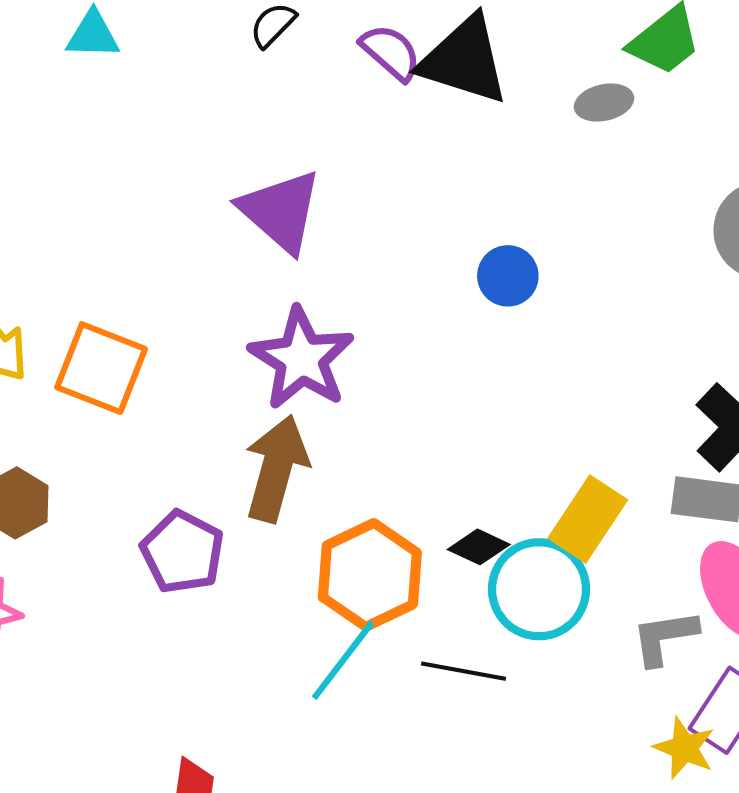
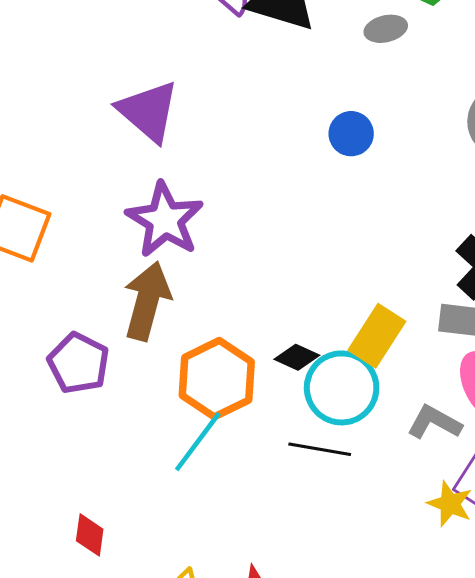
blue circle: (508, 276) -> (351, 134), moved
gray L-shape: (665, 637) -> (434, 422), turned 38
black line: (463, 671) -> (320, 449), moved

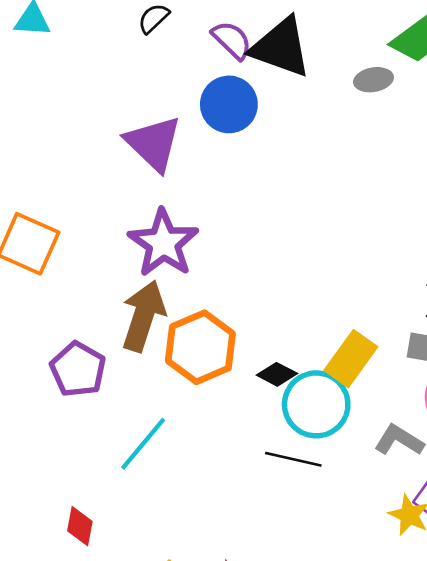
blue circle: (351, 134) -> (229, 104), moved, size x1.4
orange hexagon: (217, 379) -> (200, 347), moved
cyan line: (198, 442) -> (143, 444), moved

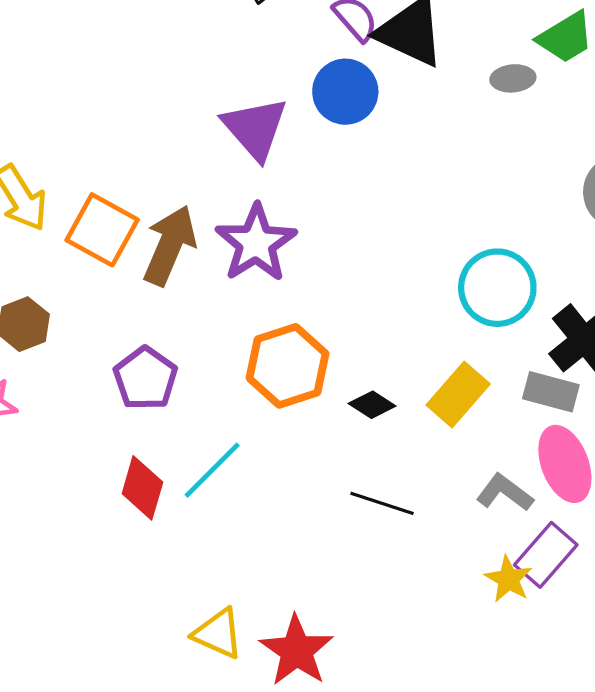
brown arrow: (143, 316) -> (170, 245), moved
cyan circle: (316, 404) -> (497, 288), moved
red diamond: (80, 526) -> (142, 488), moved, size x1.4

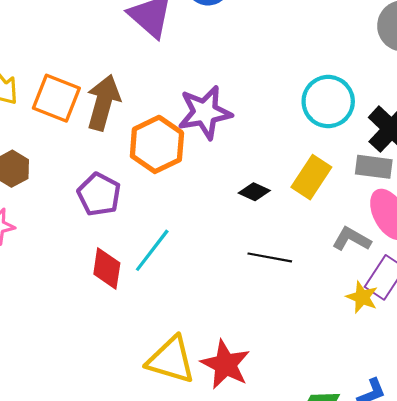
purple star: (256, 243) -> (205, 112), moved, turned 30
orange hexagon: (288, 366) -> (157, 144), moved
yellow triangle: (218, 633) -> (171, 360), size x1.4

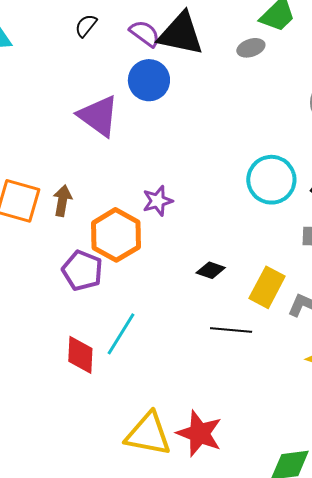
brown arrow: (103, 102) -> (62, 201), size x0.6
purple star: (205, 112) -> (158, 201), size x0.6
yellow rectangle: (311, 177) -> (267, 287), moved
purple pentagon: (99, 194) -> (82, 270), moved

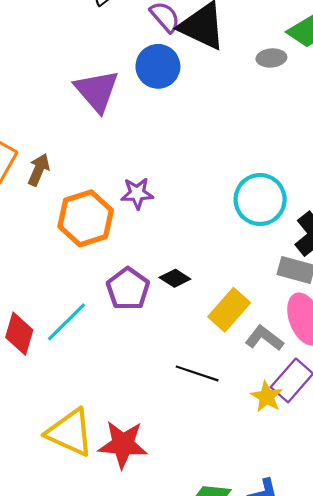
purple pentagon: (82, 270) -> (128, 289), moved
black line: (231, 330) -> (197, 373), moved
red star: (199, 434) -> (123, 444), turned -30

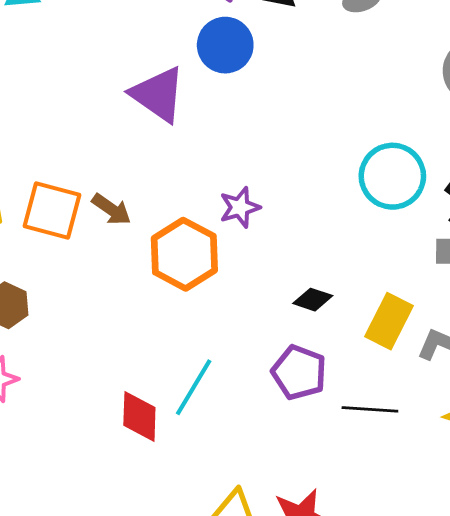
brown arrow: (39, 170) -> (111, 209), turned 116
purple pentagon: (128, 289) -> (299, 372), moved

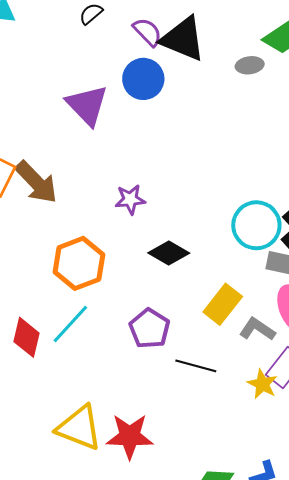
cyan circle: (392, 176) -> (256, 225), moved
brown arrow: (111, 209) -> (36, 182), size x1.6
orange hexagon: (184, 254) -> (79, 263), moved
black diamond: (313, 300) -> (169, 253), moved, size x1.4

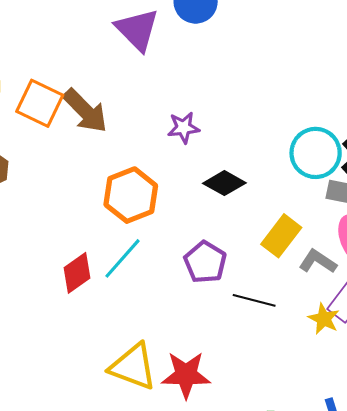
red diamond: (27, 337) -> (77, 273), turned 42

